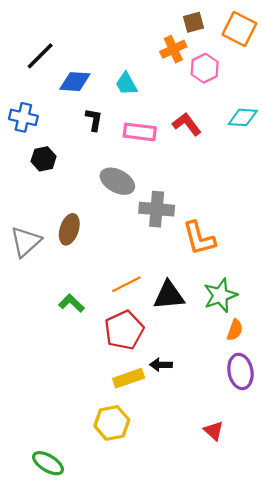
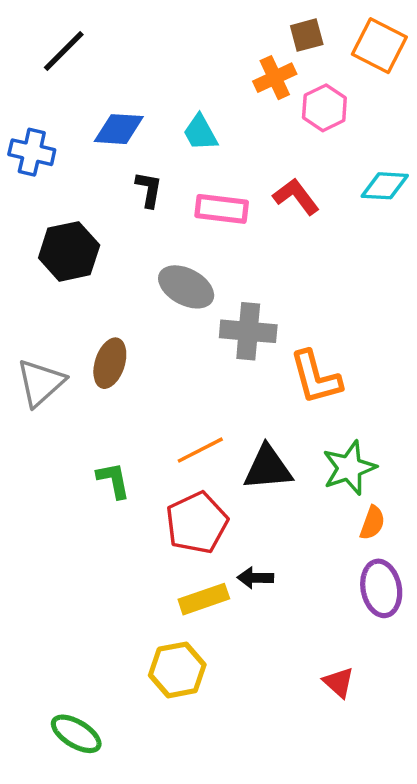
black line: (40, 56) -> (64, 51), moved
blue cross: (23, 117) -> (32, 152), moved
black hexagon: (44, 159) -> (69, 251), size x1.5
green L-shape: (71, 303) -> (113, 480), turned 35

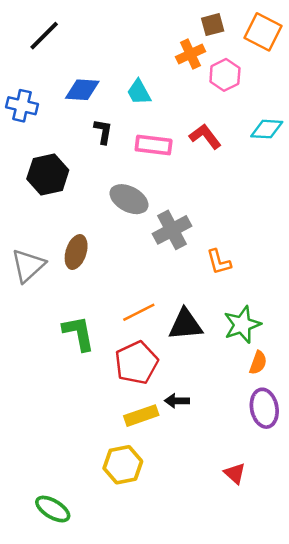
gray cross: (248, 331) -> (172, 230), turned -33
orange L-shape: (316, 377) -> (219, 262), size x0.7
green L-shape: (113, 480) -> (79, 333), size x1.4

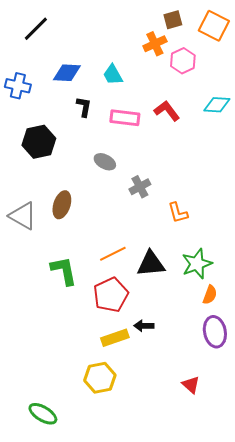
gray ellipse: (129, 199) -> (105, 162), size x0.7
gray cross: (172, 230) -> (140, 187), size x0.7
gray triangle: (28, 266) -> (23, 216), turned -48

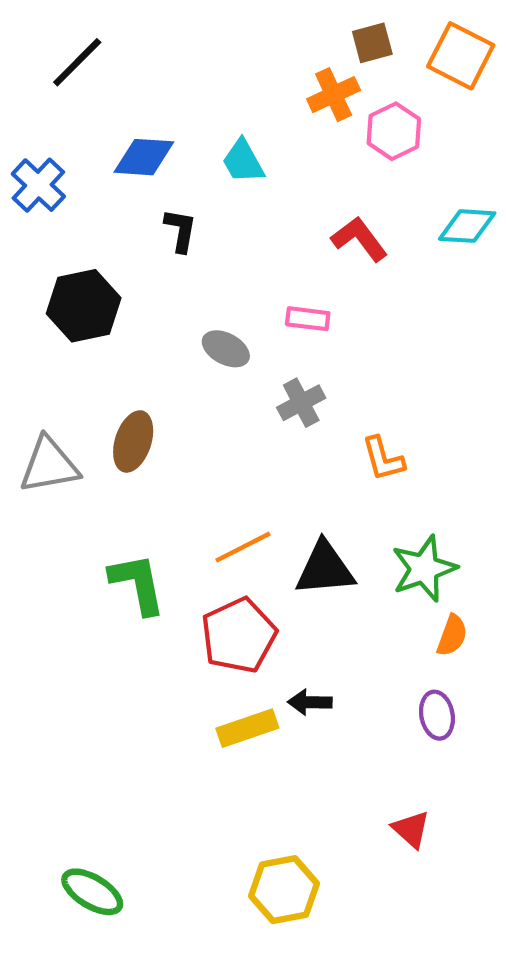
blue cross: (18, 86) -> (38, 185), turned 30
pink rectangle: (125, 118) -> (308, 319), moved, size x0.7
gray triangle: (23, 216) -> (49, 465), turned -40
purple ellipse: (215, 332) -> (437, 715), moved, size x0.7
yellow hexagon: (100, 378) -> (284, 890), moved

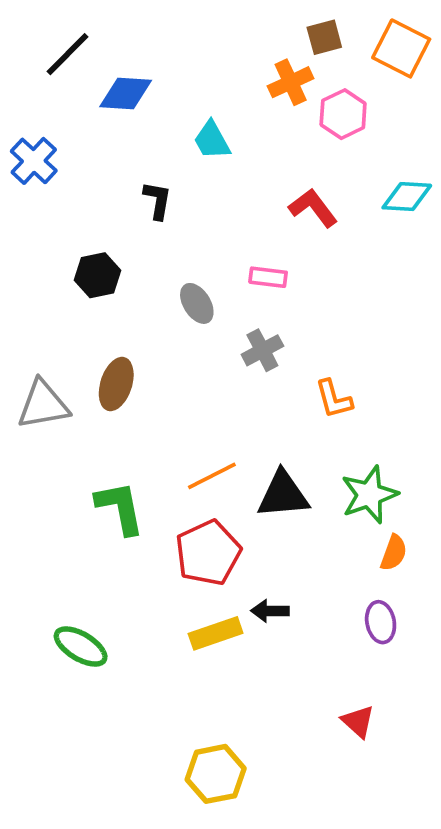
blue diamond: (144, 157) -> (126, 93), moved
black hexagon: (84, 306) -> (97, 275), moved, size x0.7
gray ellipse: (226, 349) -> (197, 303), turned 30
yellow hexagon: (284, 890) -> (216, 774), moved
green ellipse: (92, 892) -> (81, 646), moved

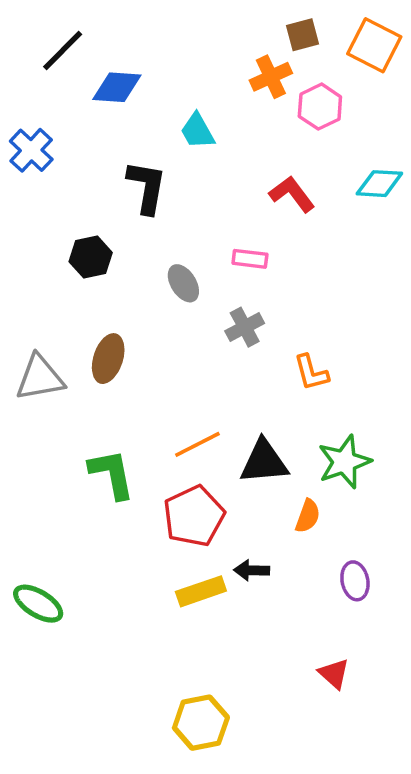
black L-shape: (157, 200) -> (147, 187), size x1.5
orange semicircle: (394, 553) -> (308, 516), moved
green ellipse: (81, 646) -> (38, 604), moved

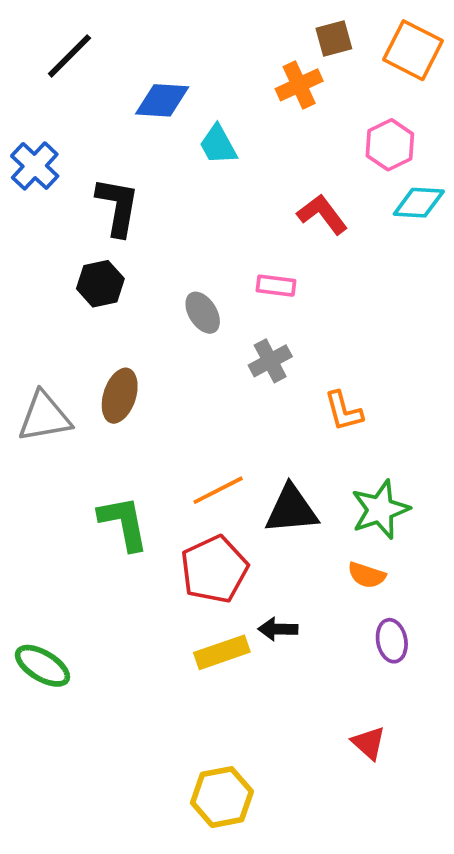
blue diamond: (117, 87) -> (162, 100), moved
pink hexagon: (320, 107) -> (390, 145), moved
black L-shape: (147, 187) -> (118, 207), moved
orange semicircle: (308, 516) -> (367, 575), moved, turned 88

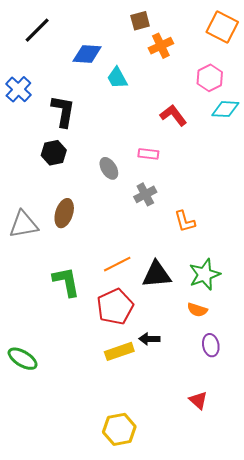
brown square: (334, 39) -> (140, 21), moved

